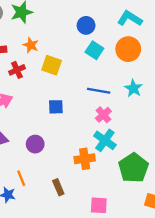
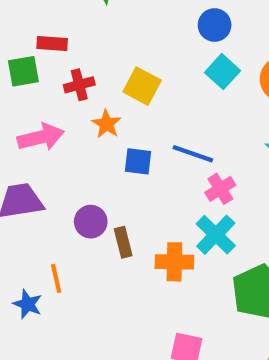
orange star: (31, 45) -> (106, 124), moved
blue line: (99, 91) -> (193, 154), moved
brown rectangle: (58, 187) -> (123, 242), moved

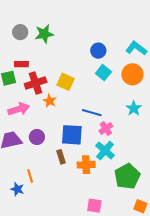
red cross: (79, 85) -> (36, 83), size x1.5
blue square: (138, 161) -> (72, 135), moved, size x1.6
purple circle: (91, 222) -> (37, 137), moved

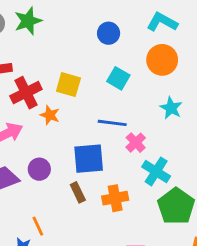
cyan square: (103, 73) -> (118, 78), moved
cyan cross: (105, 151) -> (156, 171), moved

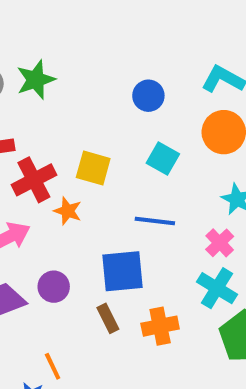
pink cross: (136, 143) -> (220, 243), moved

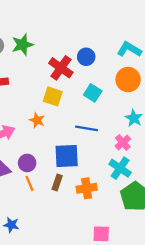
red cross: (34, 180) -> (61, 68), moved, turned -30
brown rectangle: (108, 318) -> (57, 183), turned 42
orange line: (53, 366) -> (30, 183), moved

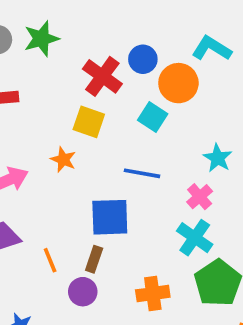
orange circle: (128, 80) -> (178, 83), moved
purple circle: (27, 163) -> (83, 292), moved
orange cross: (87, 188) -> (153, 294), moved

